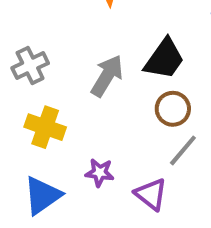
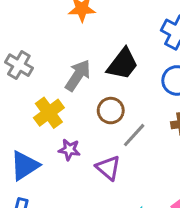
gray cross: (30, 66) -> (19, 65), turned -36
brown circle: (173, 109) -> (111, 111), moved
yellow cross: (45, 127) -> (49, 113), moved, turned 32

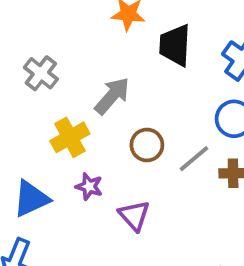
black trapezoid: (123, 64) -> (175, 45), moved, turned 138
gray line: (134, 135) -> (194, 159), moved

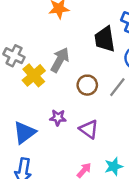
black trapezoid: (175, 45) -> (105, 39), moved
yellow cross: (70, 137) -> (34, 75), moved

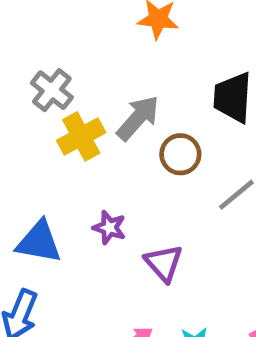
brown circle: (87, 85) -> (180, 154), moved
blue triangle: (24, 133) -> (39, 242), turned 35

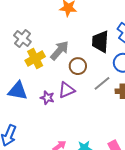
blue triangle: (39, 242) -> (18, 91), moved
purple triangle: (164, 263) -> (67, 90), moved, turned 48

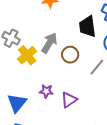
purple triangle: (67, 90) -> (69, 100), moved
blue triangle: (18, 91) -> (17, 103), moved, turned -50

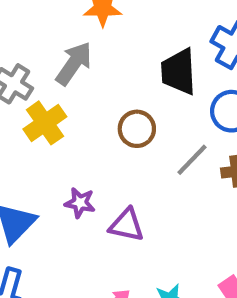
gray arrow: (49, 43) -> (74, 63), moved
purple triangle: (69, 100) -> (127, 225), turned 42

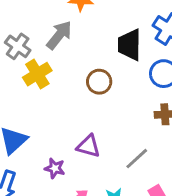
gray line: (192, 160) -> (137, 159), moved
purple star: (80, 203) -> (55, 168), moved

